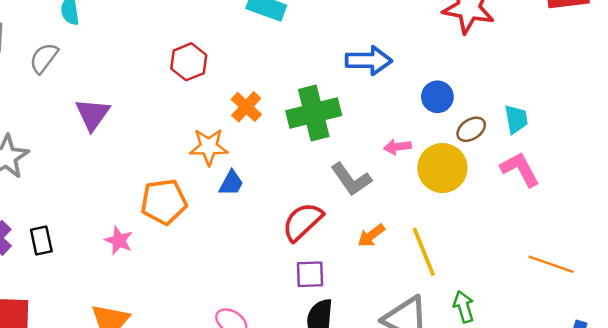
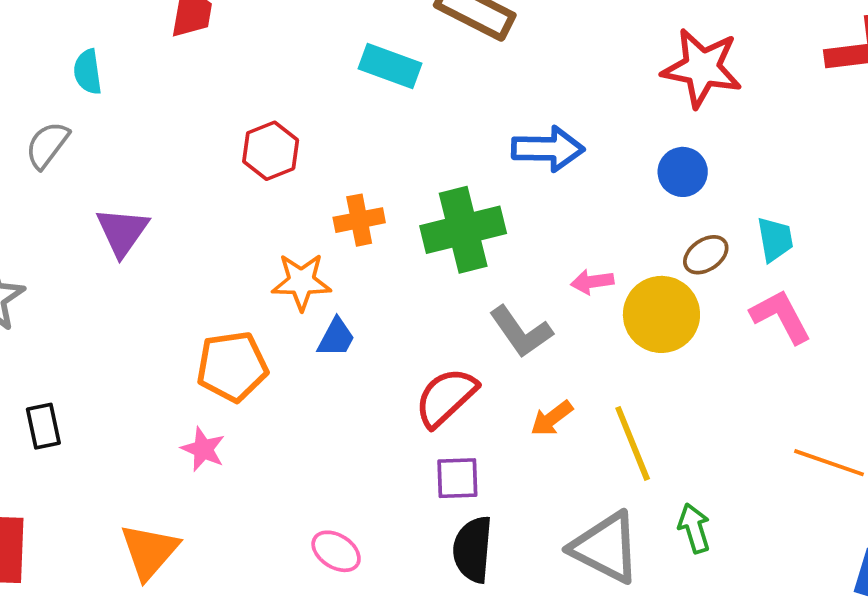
blue circle: (437, 97) -> (683, 172), moved
orange cross: (246, 107) -> (359, 220), turned 36
pink star: (119, 240) -> (203, 449), moved

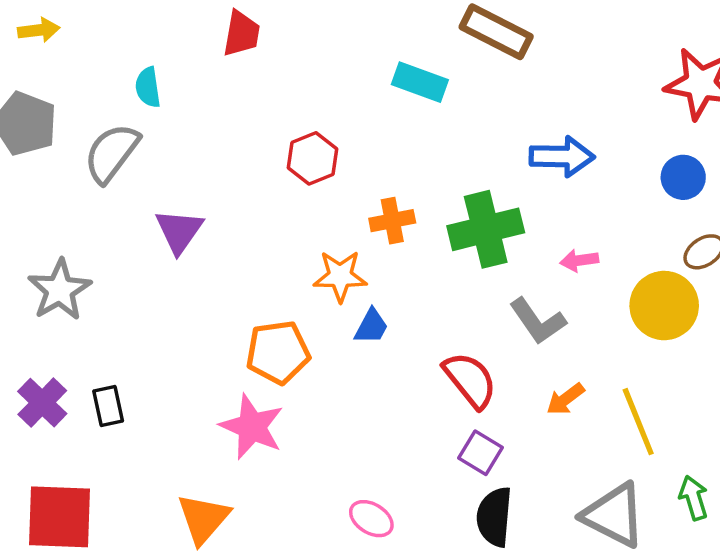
gray semicircle: (47, 145) -> (112, 153), size x1.4
pink arrow: (592, 282) -> (579, 260), moved
red semicircle: (446, 397) -> (470, 380), turned 94
pink star: (203, 449) -> (252, 427), size x1.6
purple square: (457, 478) -> (481, 453), turned 33

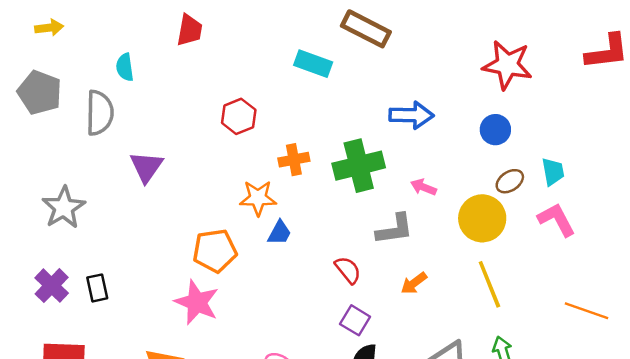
gray semicircle: (112, 153) -> (100, 113), turned 144
pink arrow: (579, 260) -> (423, 187), turned 30
gray L-shape: (538, 321) -> (395, 229), turned -63
red semicircle: (470, 380) -> (348, 270), size x0.7
yellow line: (638, 422) -> (489, 284), moved

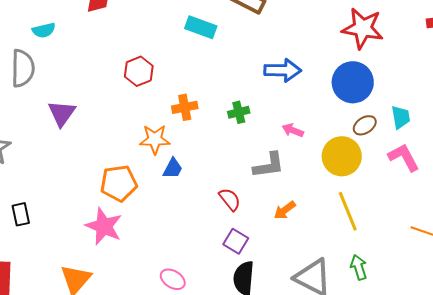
cyan semicircle: (125, 67) -> (44, 30), turned -95
blue circle: (495, 130) -> (353, 82), size x1.6
green cross: (359, 166) -> (239, 112), size x0.5

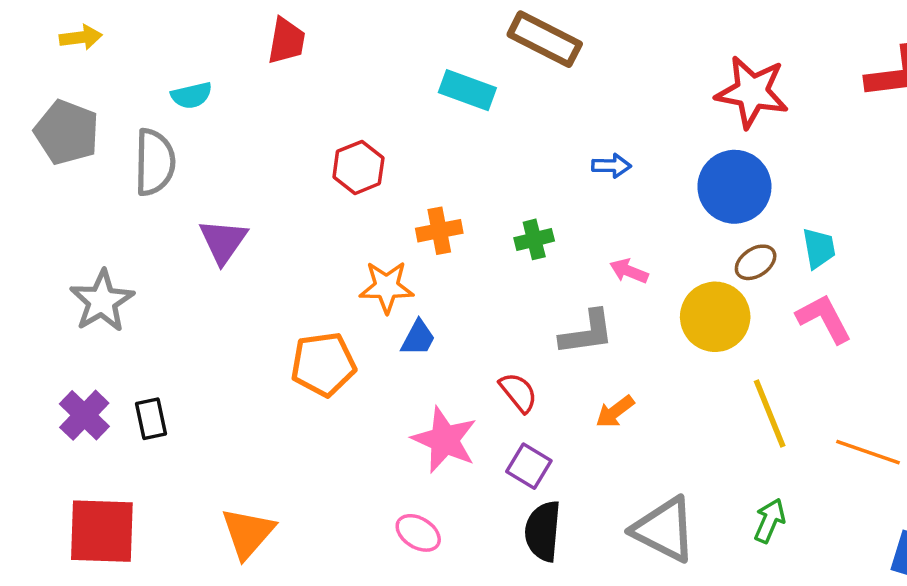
blue arrow: (283, 70) -> (611, 166), size x0.6
yellow line: (348, 211) -> (770, 413), moved
pink star: (104, 226) -> (445, 440), moved
green arrow: (359, 267) -> (770, 521), moved, turned 40

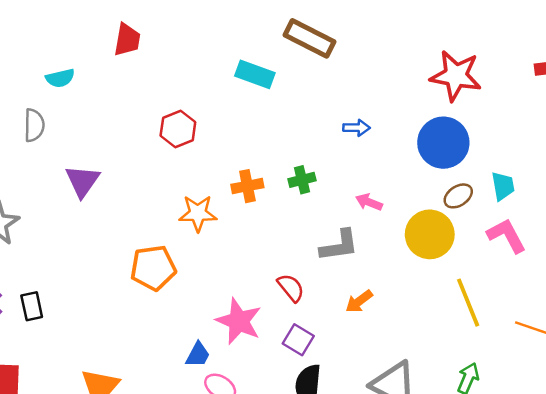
gray semicircle: (155, 162) -> (34, 125), size x0.7
orange cross: (439, 231) -> (247, 186), moved
blue trapezoid: (418, 338) -> (198, 355), moved

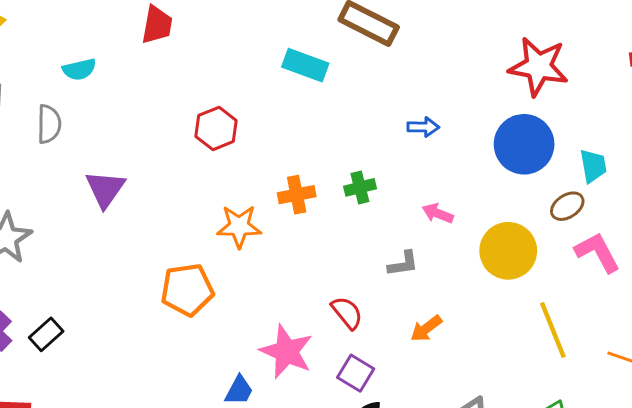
cyan trapezoid: (503, 186) -> (593, 166), moved
brown ellipse: (458, 196) -> (567, 206), moved
gray L-shape: (339, 246) -> (403, 264), size x0.7
black rectangle: (32, 306) -> (46, 334), turned 60

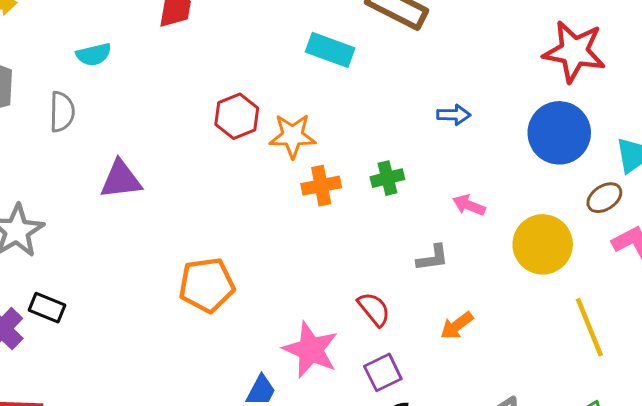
purple triangle: (105, 189) -> (121, 180), turned 48
orange star: (239, 226) -> (293, 136), moved
black rectangle: (46, 334) -> (47, 308), moved, turned 64
purple square: (356, 373) -> (383, 372), turned 33

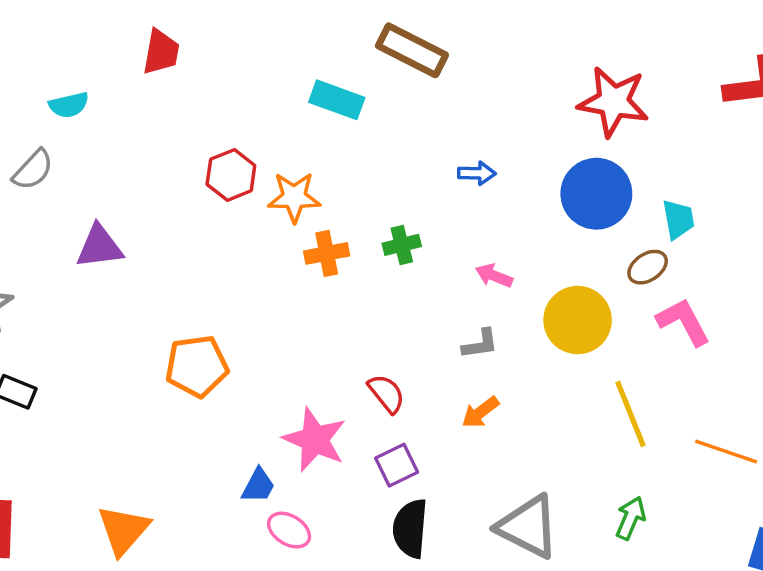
gray semicircle: (62, 112) -> (33, 170), turned 42
gray L-shape: (433, 258) -> (480, 344), moved

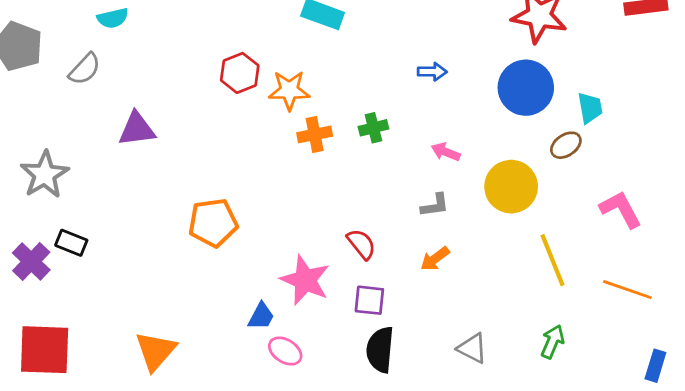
pink L-shape: (683, 322) -> (621, 209), moved
purple square: (397, 465) -> (369, 300), turned 32
gray triangle: (528, 527) -> (472, 348), size x0.6

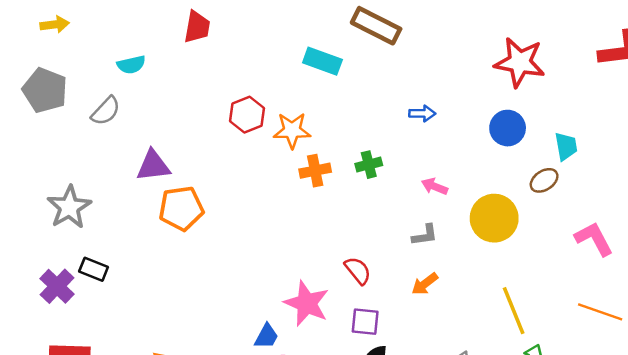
blue circle: (526, 88) -> (508, 128), size x0.7
orange pentagon: (213, 223) -> (181, 208), moved
yellow line: (553, 260) -> (514, 311), moved

